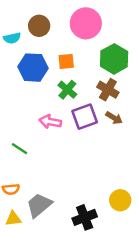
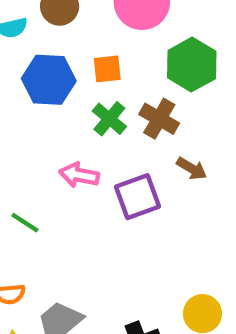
brown cross: (108, 90) -> (159, 119), moved
purple square: (85, 117) -> (138, 197), moved

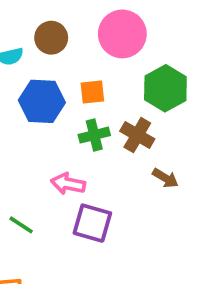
green cross: (109, 119) -> (94, 135), turned 36
purple square: (138, 197) -> (92, 223), moved, turned 36

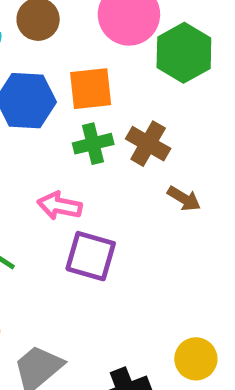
green hexagon: (165, 88) -> (184, 53), moved
orange square: (92, 92) -> (91, 89), size x1.4

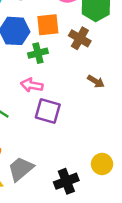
green cross: (93, 144) -> (38, 53), moved
brown cross: (148, 144) -> (80, 38), moved

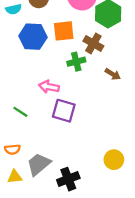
green cross: (38, 53) -> (76, 62), moved
brown arrow: (96, 81) -> (113, 74), moved
black cross: (66, 181) -> (68, 179), moved

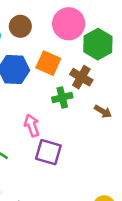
orange square: (64, 31) -> (48, 63), turned 30
pink arrow: (49, 87) -> (32, 125), turned 60

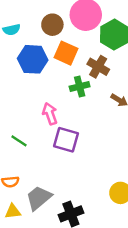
brown circle: (20, 26) -> (52, 25), moved

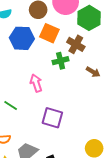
purple square: (66, 140) -> (52, 118), moved

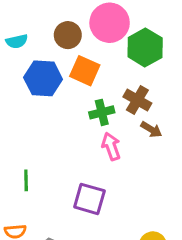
brown cross: (76, 44) -> (137, 100), moved
pink arrow: (36, 83) -> (111, 146), moved
green line: (11, 106) -> (26, 180), turned 56

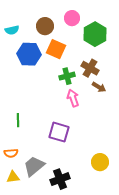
pink circle: (110, 23) -> (72, 18), size x0.6

